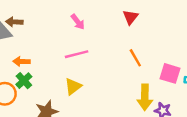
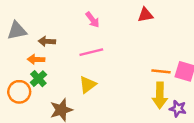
red triangle: (130, 17) -> (145, 15), turned 42
brown arrow: (14, 22) -> (47, 41), moved
orange line: (135, 58) -> (161, 71), moved, turned -54

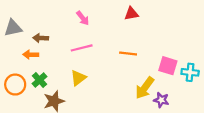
orange line: (161, 71) -> (128, 54), moved
green cross: (38, 79) -> (40, 80), moved
yellow arrow: (160, 95) -> (145, 88), turned 35

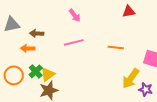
red triangle: (131, 14) -> (129, 11), moved
yellow triangle: (78, 78) -> (48, 74), moved

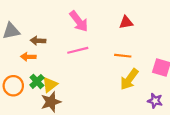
red triangle: (129, 11) -> (126, 22), moved
pink arrow: (75, 15) -> (79, 21), size x1.5
yellow arrow: (131, 78) -> (129, 79), moved

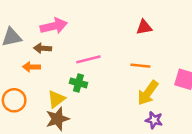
pink arrow: (79, 21) -> (54, 26), moved, turned -65
green cross: (37, 81) -> (78, 83), moved, turned -32
purple star: (155, 101) -> (154, 120), moved

